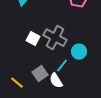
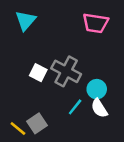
gray square: (40, 74) -> (37, 123), moved
white semicircle: (56, 81) -> (99, 108), moved

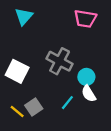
white square: (38, 73) -> (17, 71), moved, size x1.5
cyan line: (75, 107) -> (67, 103), moved

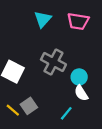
cyan triangle: (24, 16) -> (43, 19), moved
cyan line: (67, 103) -> (66, 113), moved

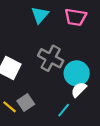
cyan circle: (79, 77) -> (77, 73), size x1.5
white semicircle: (81, 93) -> (79, 90), turned 77

